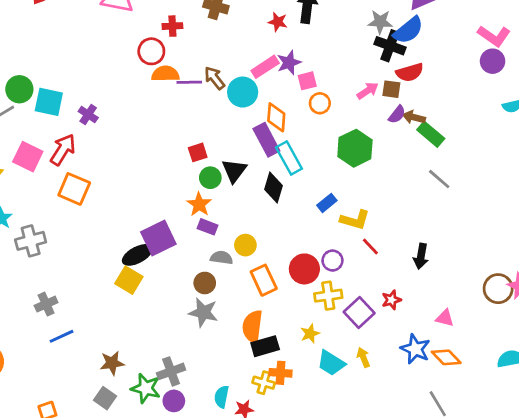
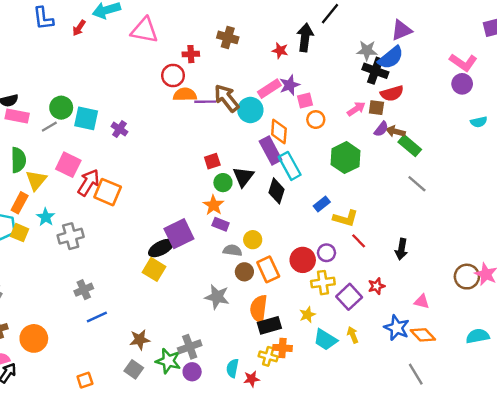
brown arrow: (215, 78) -> (227, 98), size x1.4
red arrow: (63, 150) -> (89, 183), moved
brown circle: (205, 283) -> (244, 272), moved

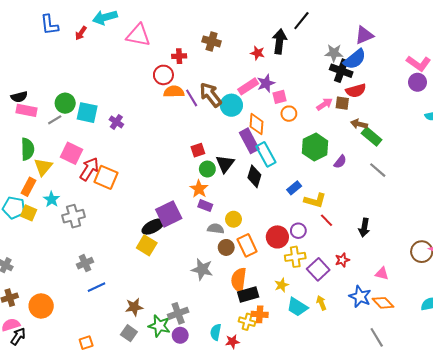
purple line: (205, 102) -> (192, 98), turned 60
purple semicircle: (381, 129) -> (340, 162), moved

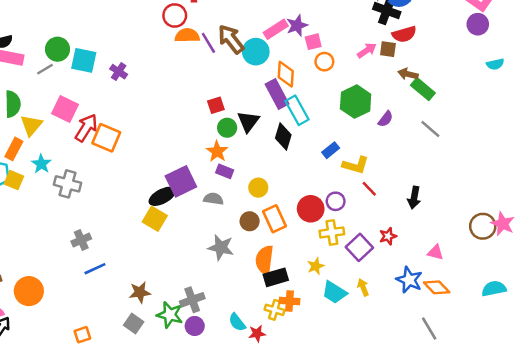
gray cross: (74, 216) -> (67, 184), turned 30
gray semicircle: (216, 229) -> (213, 199), moved
cyan semicircle: (216, 332) -> (237, 322), turned -49

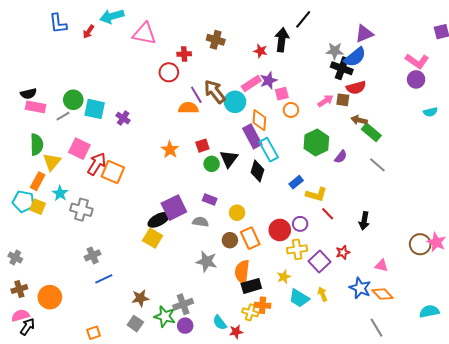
orange semicircle: (187, 35) -> (188, 108), moved
orange star: (217, 151) -> (170, 150), moved
cyan semicircle: (494, 289) -> (429, 311), moved

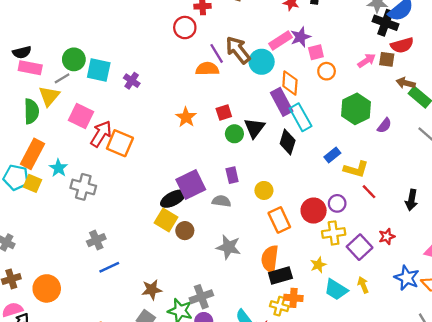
yellow triangle: (52, 162) -> (49, 96), moved
orange rectangle: (38, 181) -> (33, 154), size x1.4
purple rectangle: (210, 199) -> (232, 175), turned 56
brown circle: (230, 240) -> (185, 231), moved

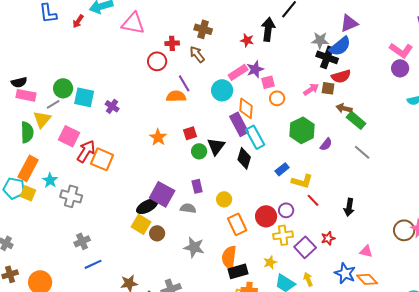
brown arrow: (238, 50) -> (197, 54), moved, size x0.7
purple square: (191, 185) -> (162, 194), turned -35

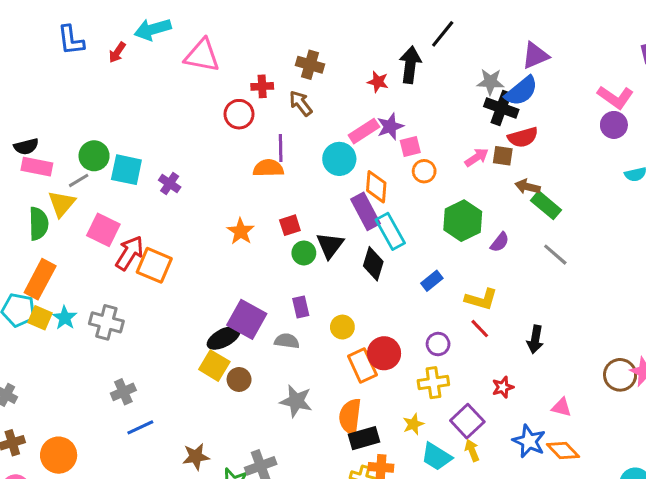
purple line: (184, 83) -> (281, 148), turned 30
cyan star: (50, 180) -> (65, 318), moved
yellow L-shape: (302, 181) -> (481, 299), moved
red circle: (266, 216) -> (384, 353), moved
purple square: (305, 247) -> (467, 421), moved

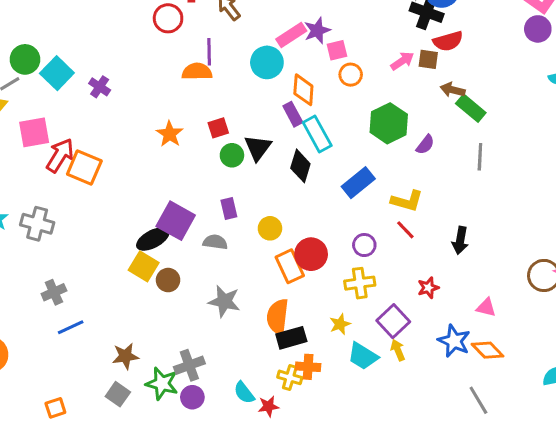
cyan square: (126, 170) -> (57, 73), turned 32
purple rectangle: (366, 211) -> (293, 114), size x0.7
pink square: (103, 230) -> (34, 132), turned -36
gray line: (555, 255) -> (480, 157), turned 52
blue rectangle: (432, 281) -> (358, 183), size x1.5

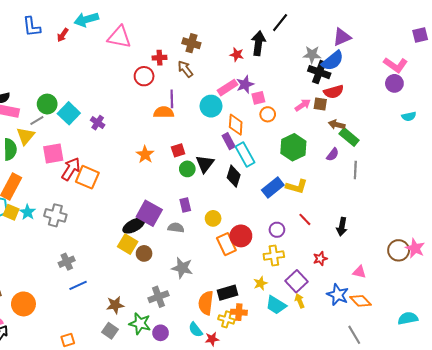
purple semicircle: (425, 145) -> (333, 155), moved
yellow L-shape: (407, 201) -> (297, 186), moved
orange semicircle: (278, 317) -> (206, 303), moved
gray cross: (189, 365) -> (158, 297), moved

